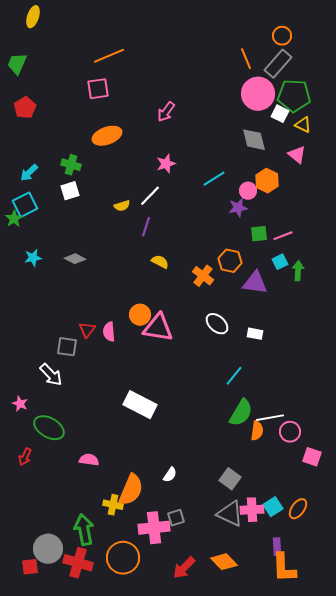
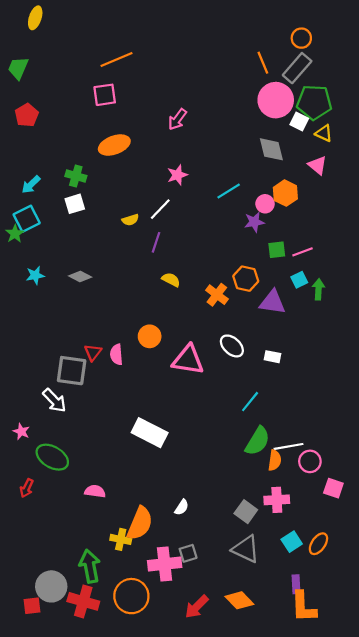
pink triangle: (158, 328) -> (188, 360), moved
gray square: (67, 347) -> (72, 371), size x1.4
pink cross: (252, 510) -> (277, 500), moved

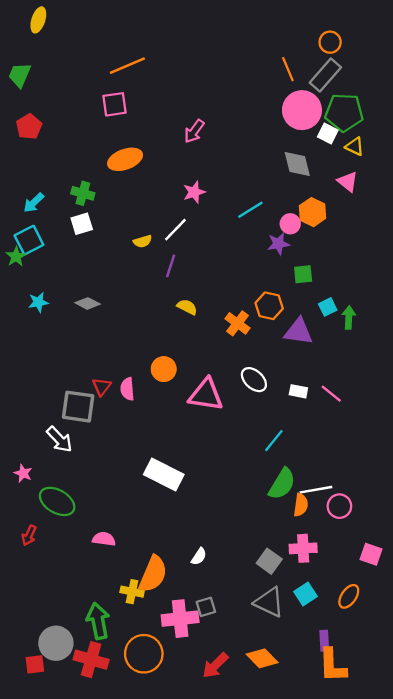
pink line: (302, 252) -> (331, 394), moved, turned 60
pink square: (333, 488) -> (371, 554), moved
cyan square: (292, 542) -> (305, 594), moved

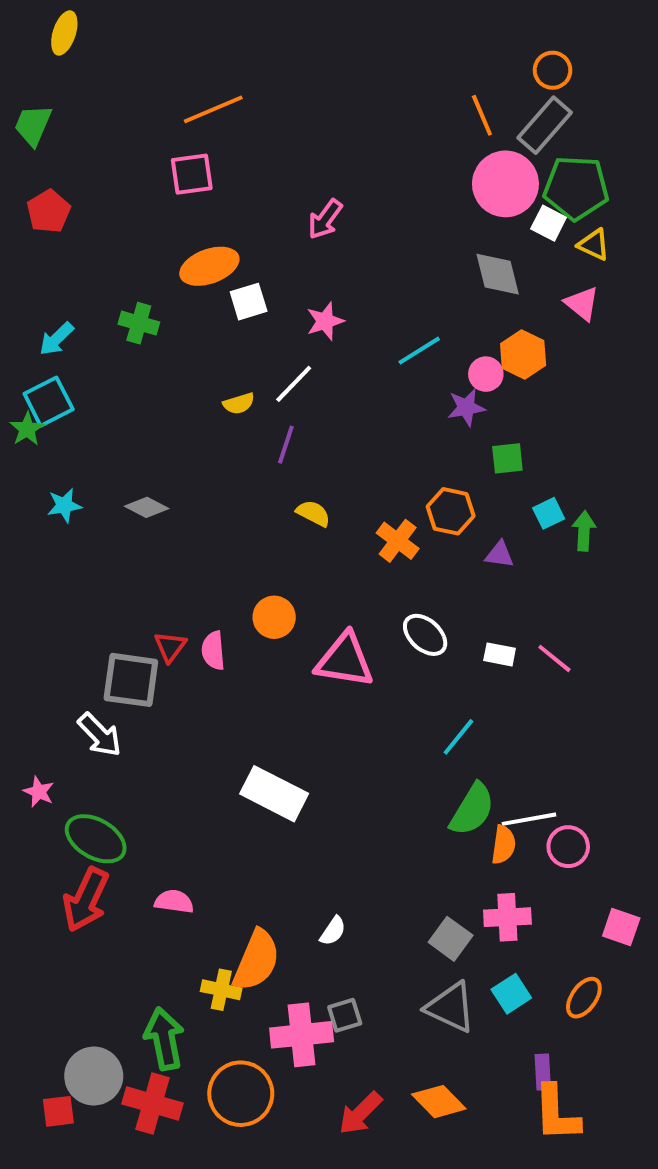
white square: (82, 224) -> (249, 302), moved
purple triangle: (298, 332) -> (500, 554), size x0.6
red arrow: (29, 535) -> (86, 900), moved, size x1.8

